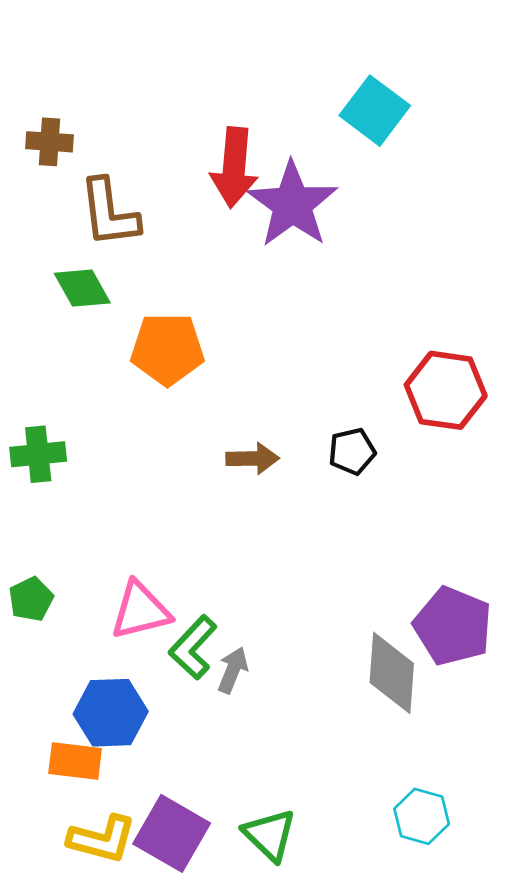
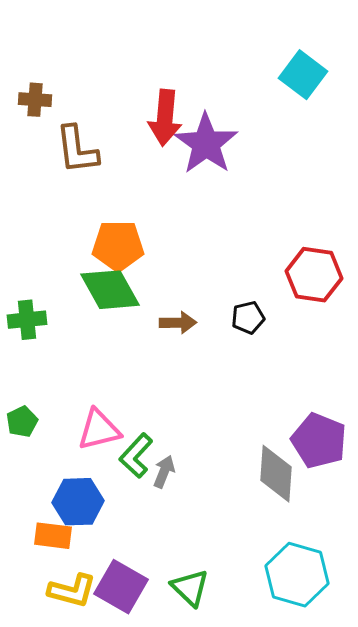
cyan square: (375, 111) -> (303, 75), moved
green diamond: (82, 288) -> (110, 290), moved, size x1.5
cyan hexagon: (422, 816) -> (297, 575), size x1.6

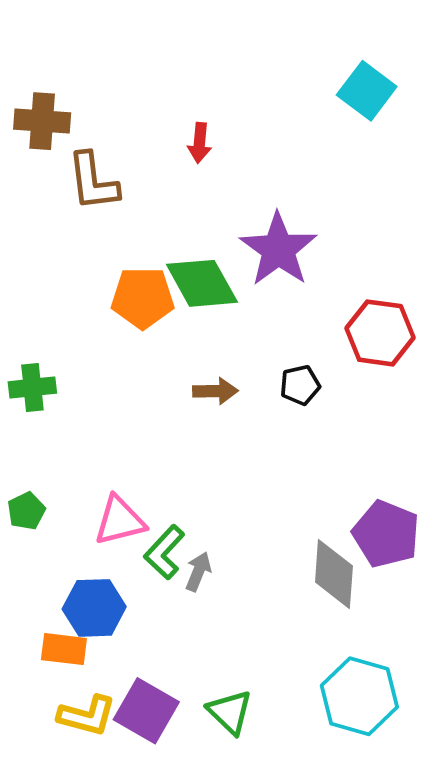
brown cross: (35, 100) -> (42, 121), size x1.4
red arrow: (165, 118) -> (200, 143), size x0.6
purple star: (206, 144) -> (278, 249), moved
green diamond: (110, 290) -> (202, 283), moved

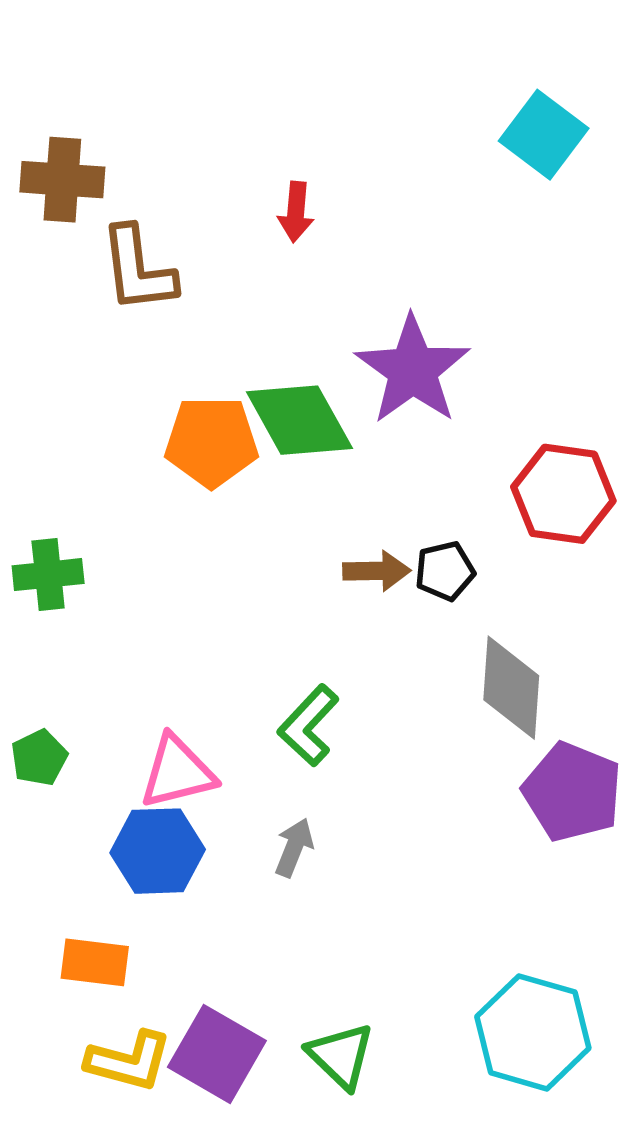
brown arrow: (215, 391) -> (377, 571), moved
green L-shape: (164, 552) -> (308, 725), moved
gray diamond: (334, 574) -> (511, 688), moved
blue hexagon: (94, 608) -> (158, 851), moved

